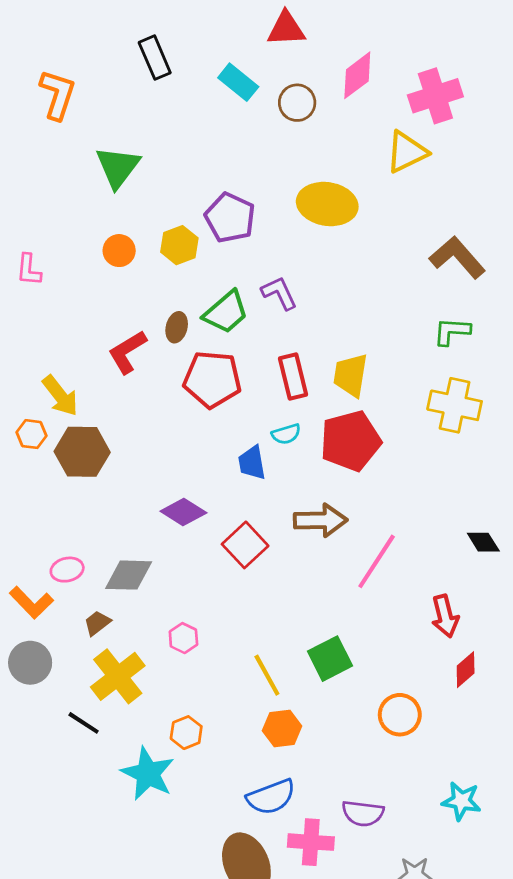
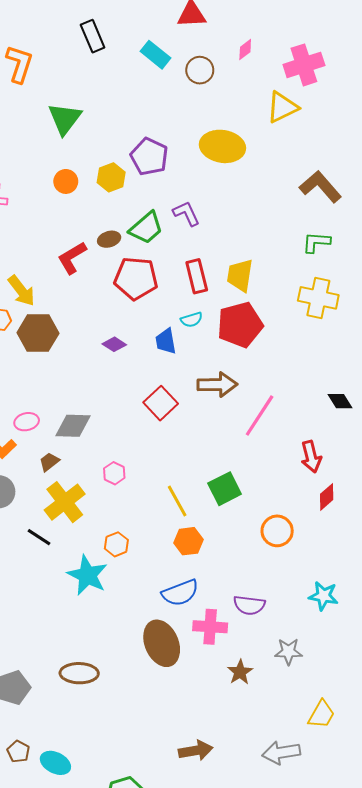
pink diamond: (357, 75) -> (245, 49), size x0.6
brown ellipse: (177, 327) -> (109, 239), turned 60
purple diamond: (183, 512) -> (114, 344), moved, size x0.7

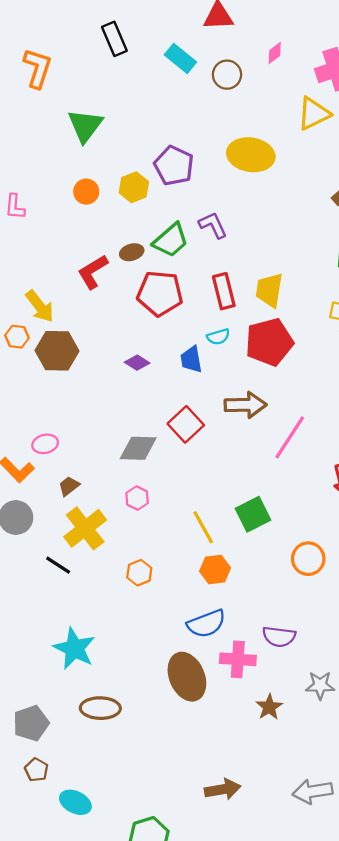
gray diamond: (73, 426) -> (138, 448), moved
cyan star: (87, 575) -> (74, 649), moved
brown pentagon: (18, 752) -> (36, 770), moved

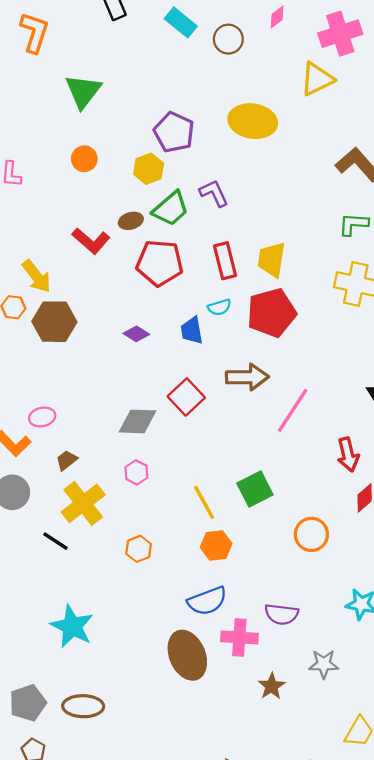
yellow hexagon: (134, 187) -> (149, 169), moved
red L-shape: (93, 272) -> (91, 241), turned -108
brown ellipse: (100, 708) -> (83, 706), moved

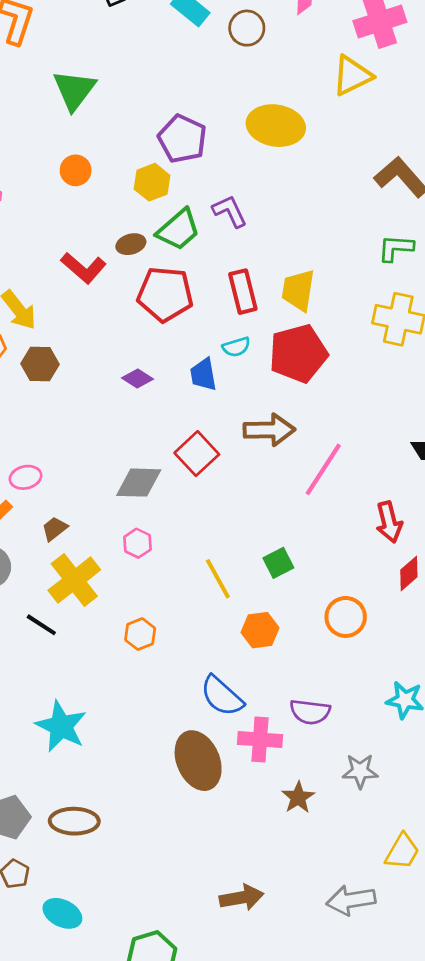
brown hexagon: (54, 322) -> (40, 364), size x0.7
green square: (255, 489) -> (278, 563), size x0.7
orange hexagon: (216, 546) -> (260, 630), moved
blue semicircle: (207, 601) -> (222, 696), turned 63

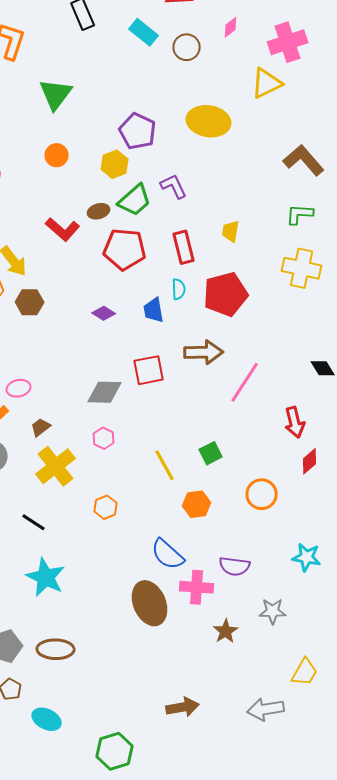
yellow trapezoid: (298, 290) -> (231, 231), moved, size x0.7
cyan semicircle: (236, 347) -> (179, 289), turned -75
red square: (197, 454) -> (149, 370), turned 32
black line: (41, 625) -> (34, 522), moved

